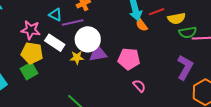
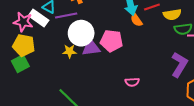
white rectangle: (55, 43) -> (39, 18), moved
pink pentagon: (129, 59) -> (111, 41), moved
pink semicircle: (139, 86) -> (132, 82), turned 128

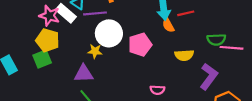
yellow semicircle: (172, 14) -> (184, 55), moved
pink pentagon: (111, 41) -> (140, 45), turned -30
purple triangle: (91, 48) -> (84, 74), moved

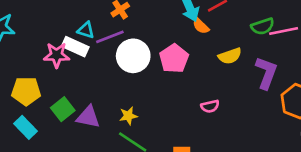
yellow pentagon: (48, 40) -> (26, 91), moved
yellow star: (95, 51) -> (128, 116), moved
purple triangle: (84, 74) -> (88, 117), moved, turned 30

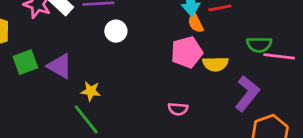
white circle: (133, 56) -> (116, 31), size x0.6
pink pentagon: (174, 59) -> (187, 52), moved
purple triangle: (88, 117) -> (60, 66), moved

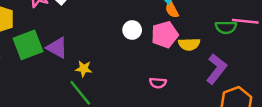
white circle: (116, 31) -> (132, 30), moved
pink line: (279, 56) -> (245, 21), moved
green square: (25, 62) -> (28, 45), size x1.4

